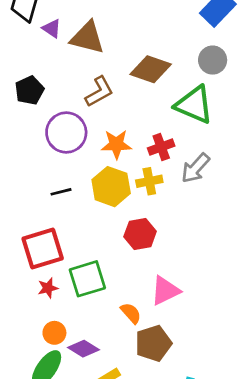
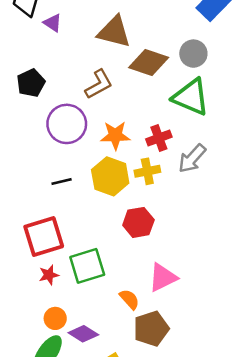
brown triangle: (87, 38) -> (114, 32), moved
gray circle: (213, 60) -> (193, 54), moved

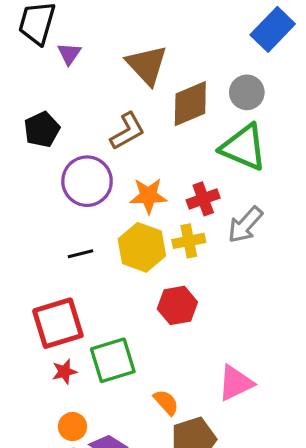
purple triangle: (53, 23) -> (69, 54), turned 30
brown triangle: (114, 32) -> (147, 65), turned 33
brown diamond: (149, 63) -> (190, 104), turned -42
pink triangle: (163, 277) -> (236, 383), moved

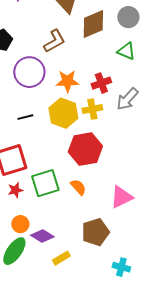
green triangle: (244, 147) -> (126, 51), size x0.6
red hexagon: (177, 305) -> (85, 149), size x1.4
orange semicircle: (166, 402) -> (78, 187), moved

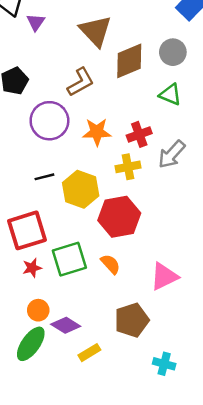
yellow hexagon: (63, 113) -> (81, 189), moved

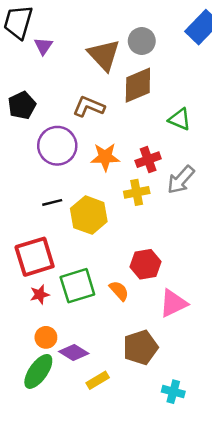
gray circle: (173, 52) -> (142, 41), moved
brown L-shape: (81, 82) -> (89, 107), turned -128
red hexagon: (119, 217) -> (146, 264), moved, size x0.7

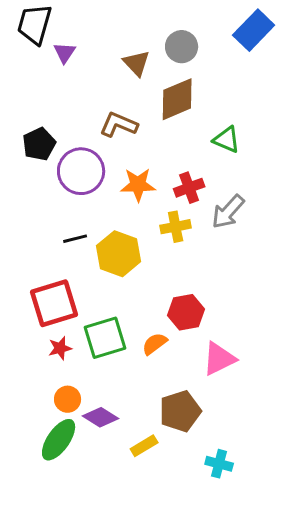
brown triangle: (104, 55) -> (137, 63), size x0.7
black pentagon: (22, 105) -> (39, 144), moved
orange semicircle: (119, 291) -> (155, 344), turned -85
yellow rectangle: (98, 380) -> (144, 446), moved

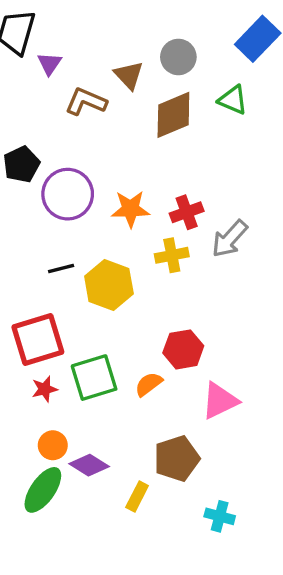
brown L-shape: (119, 125) -> (86, 102), moved
green triangle: (227, 140) -> (233, 100), moved
yellow rectangle: (144, 446) -> (137, 497), turned -32

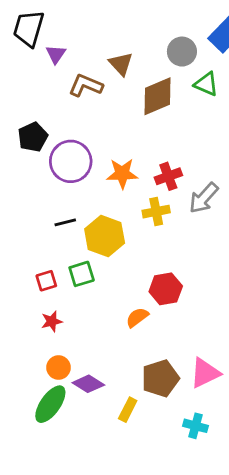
gray circle: (178, 57) -> (182, 52), moved
red square: (38, 340) -> (46, 281), size x0.5
green square: (94, 378) -> (82, 274), moved, size x0.7
pink triangle: (220, 401) -> (205, 373), moved

